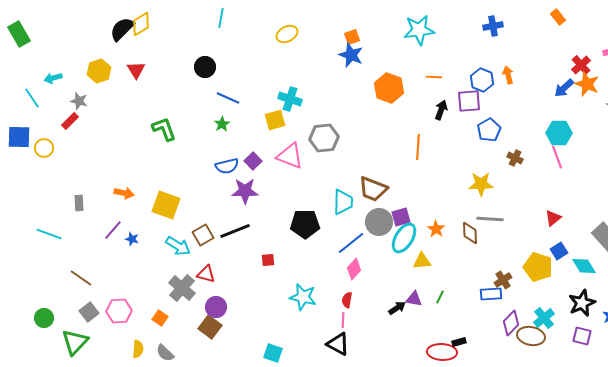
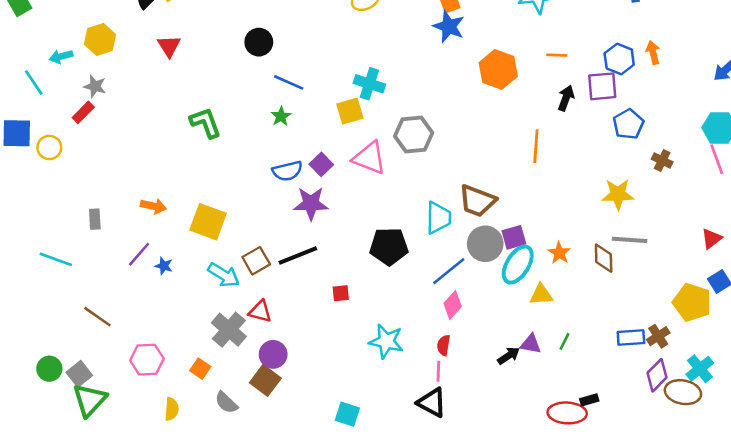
yellow hexagon: (99, 71) -> (100, 40), moved
brown cross: (503, 280) -> (658, 336), moved
gray square: (89, 312) -> (79, 374), moved
gray semicircle: (165, 353) -> (226, 403), moved

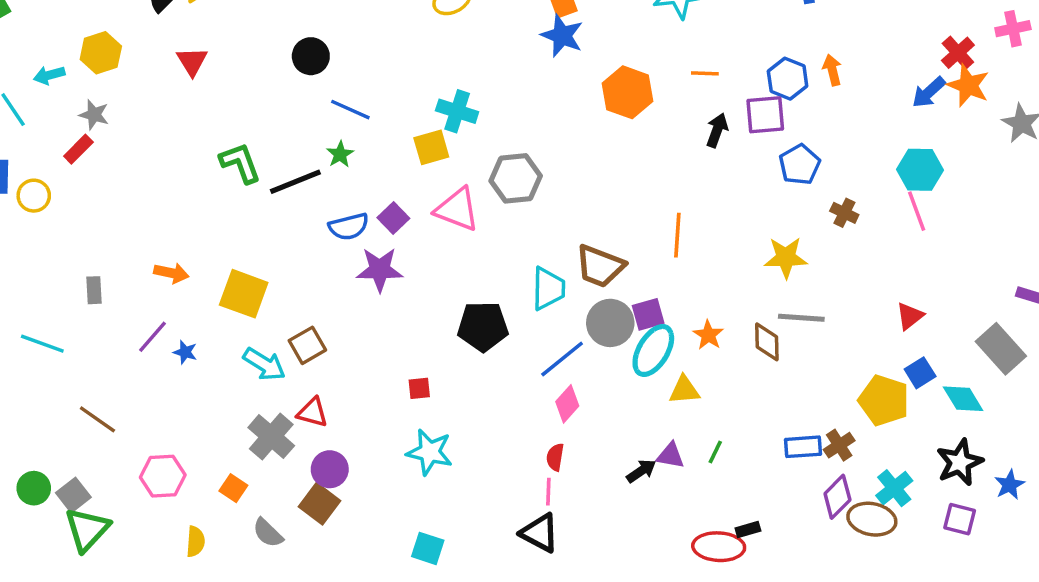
orange line: (536, 146) -> (677, 235), moved
black line: (298, 255) -> (295, 182), moved
cyan star: (386, 341) -> (430, 452), moved

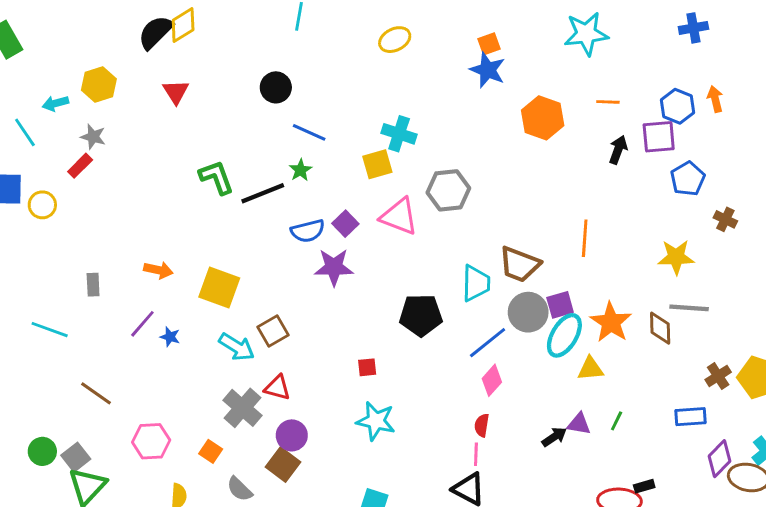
orange star: (708, 335) -> (611, 322), size x1.6
brown cross: (839, 445) -> (718, 376), moved

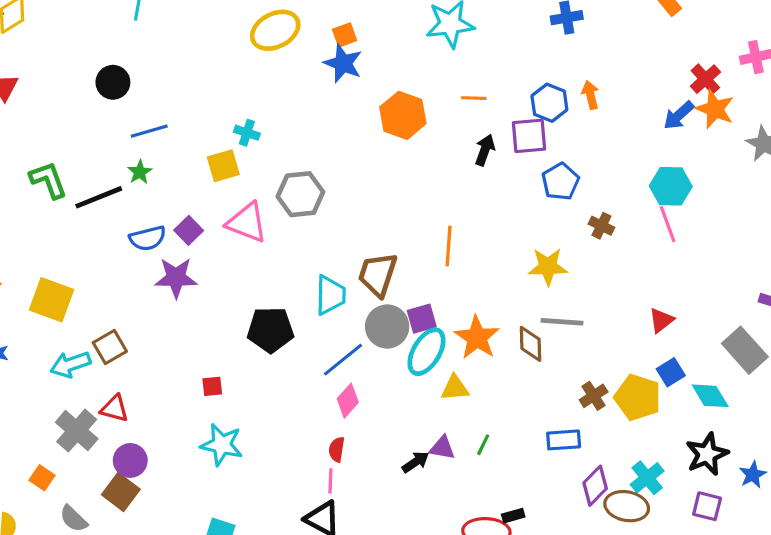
yellow ellipse: (395, 40) -> (275, 30), moved, size x1.4
blue line: (309, 132) -> (149, 131), turned -40
cyan cross: (399, 134) -> (247, 133), size x0.7
brown trapezoid: (519, 264) -> (378, 275), turned 87
cyan arrow: (237, 347) -> (70, 364), turned 129

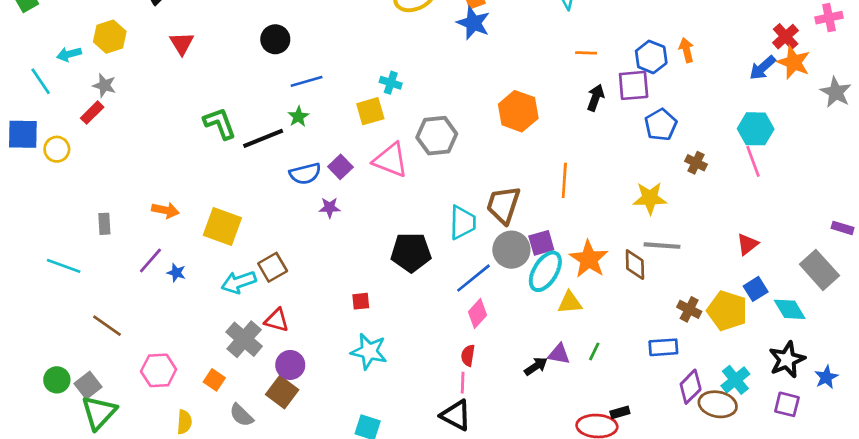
orange hexagon: (403, 115) -> (518, 111), moved
purple star: (176, 278) -> (330, 208), size x0.6
brown cross: (594, 396) -> (689, 309), turned -30

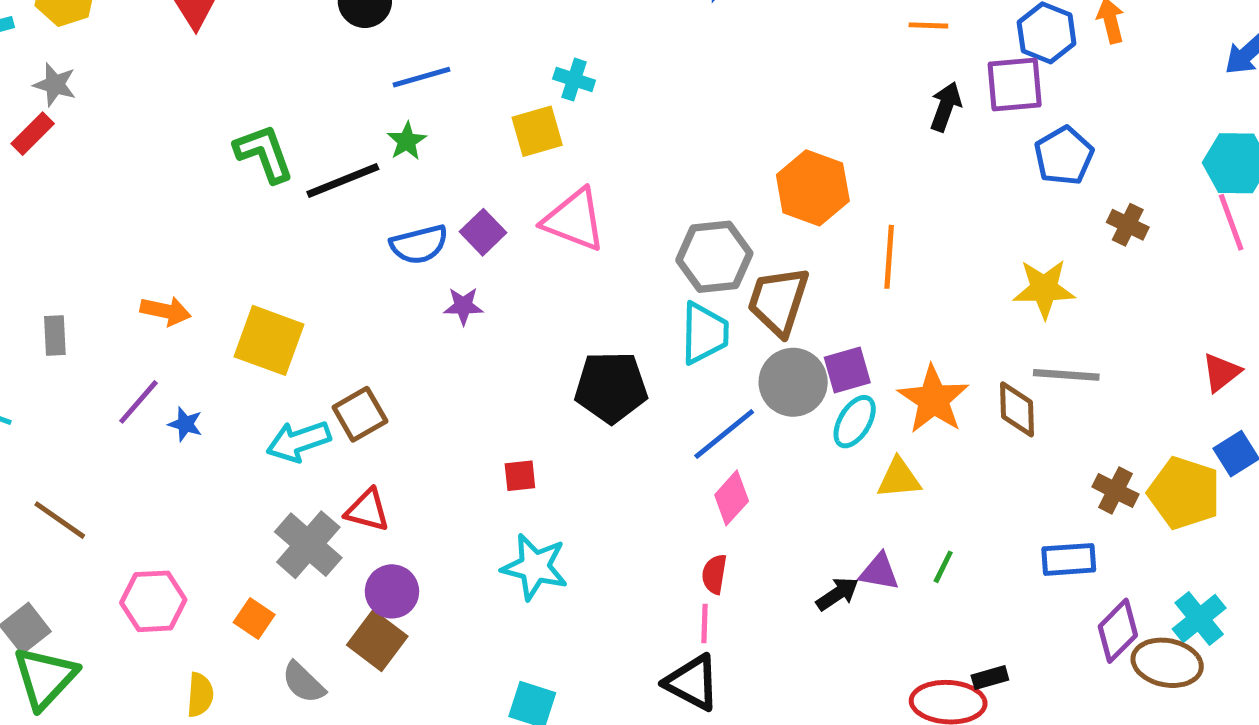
orange hexagon: (518, 111) -> (813, 188), moved
gray hexagon: (437, 136) -> (714, 257), moved
cyan ellipse: (545, 271) -> (855, 422), size x0.7

